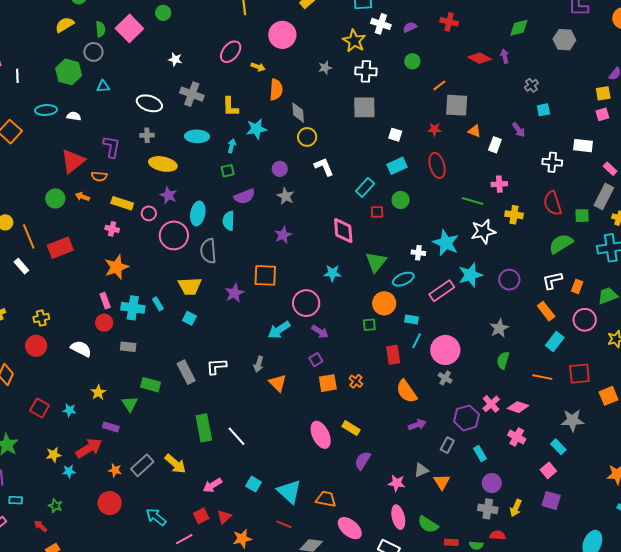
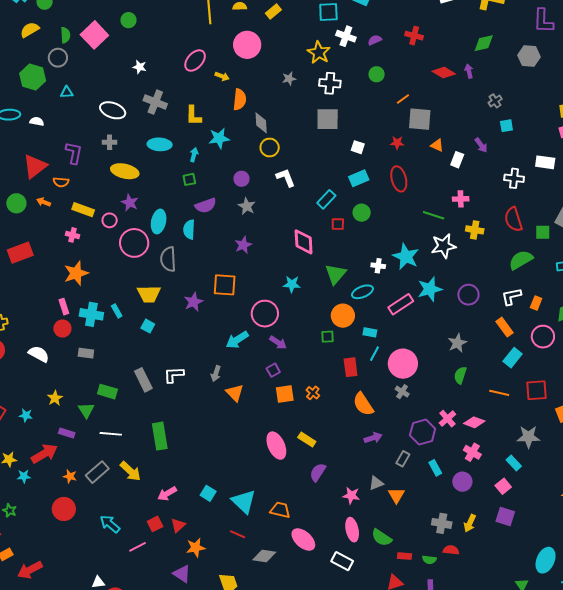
white line: (237, 436) -> (111, 434), moved, turned -45
purple circle: (492, 483) -> (462, 482), moved

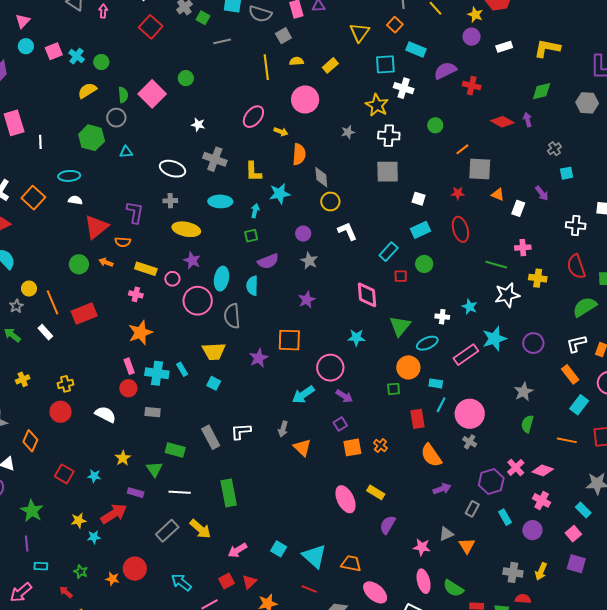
purple semicircle: (375, 40) -> (445, 71), moved, size x1.6
white semicircle: (37, 121) -> (75, 200), moved
cyan star: (406, 257) -> (470, 307), size x0.6
orange star: (70, 476) -> (112, 579), moved

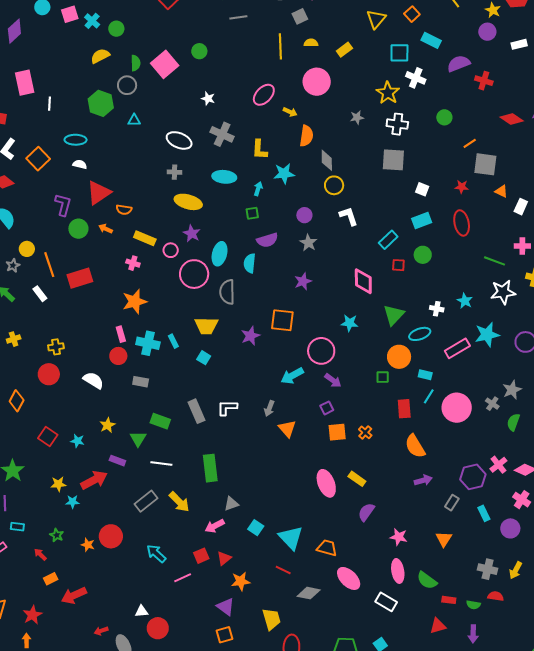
purple L-shape: (135, 212) -> (63, 205), moved
gray cross: (470, 442) -> (492, 404), moved
gray triangle: (446, 534) -> (231, 504), moved

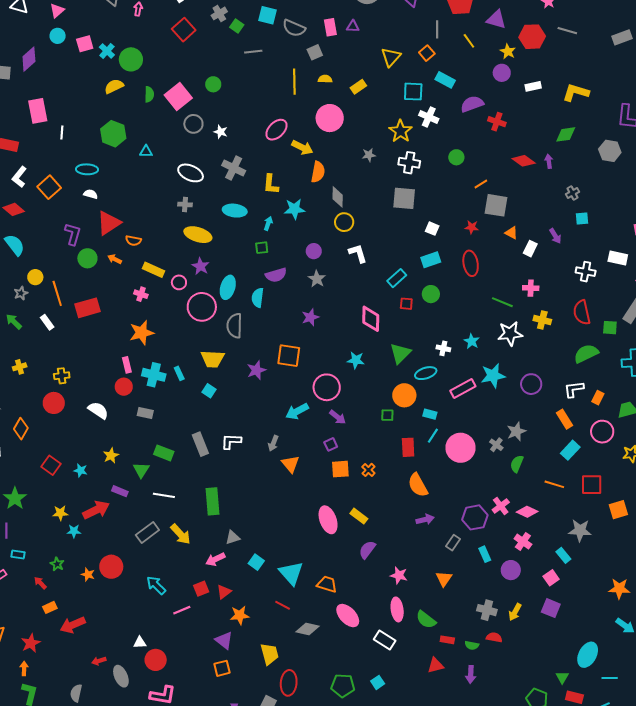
green circle: (116, 29) -> (131, 59), size x1.5
gray circle: (127, 85) -> (193, 124), moved
yellow arrow: (290, 112) -> (302, 147), size x1.5

